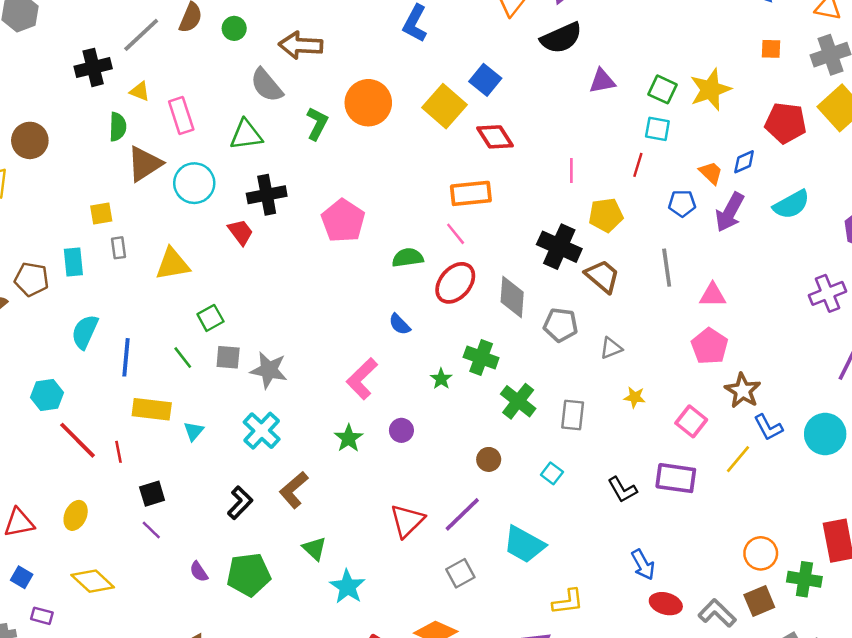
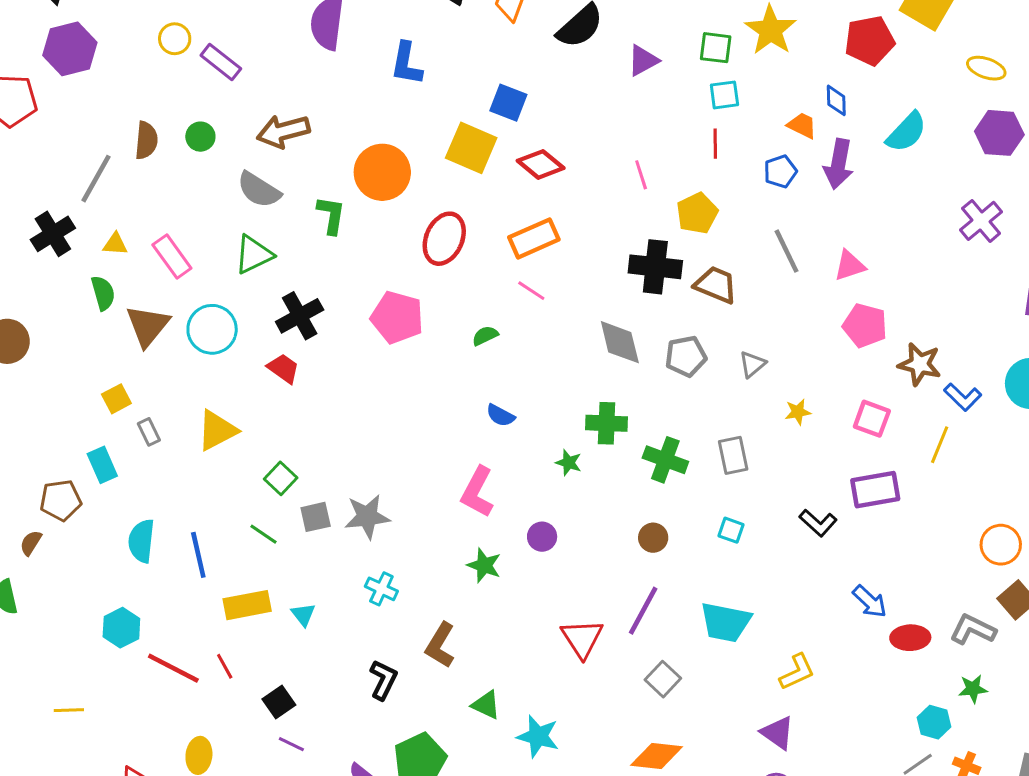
blue diamond: (744, 162) -> (836, 100), turned -50
green semicircle: (408, 258) -> (485, 336), size x0.7
red ellipse: (455, 283) -> (444, 239), moved
cyan cross: (262, 431) -> (381, 589), size x0.7

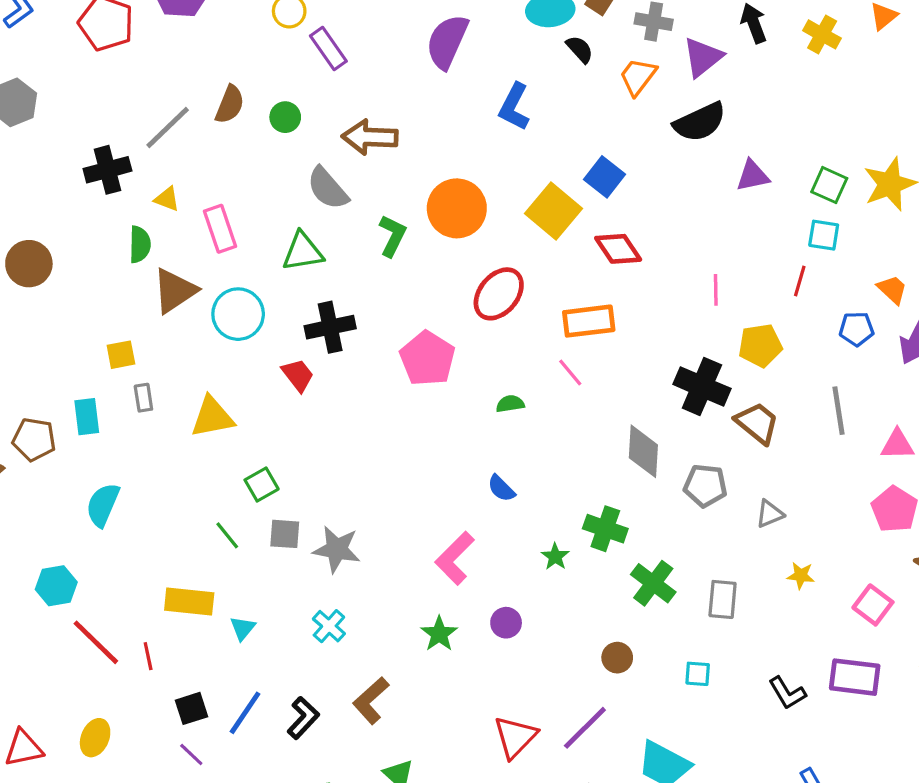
cyan square: (731, 530) -> (698, 674), turned -32
blue line: (198, 555) -> (245, 713), moved, turned 30

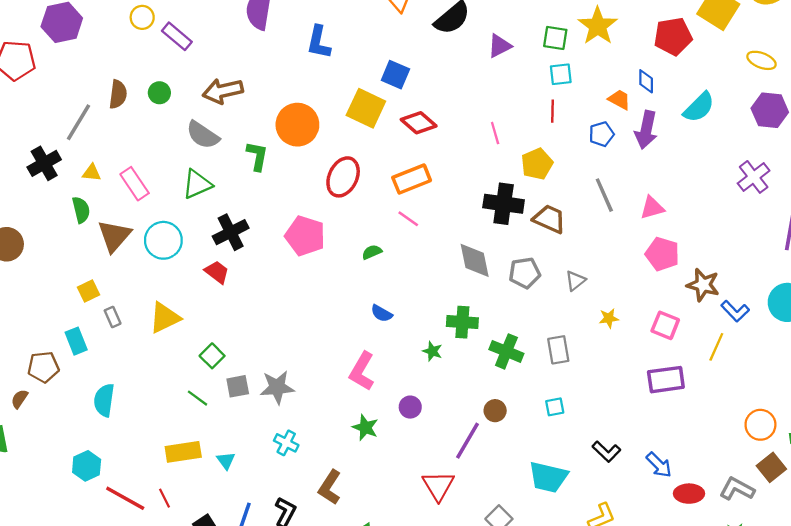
black L-shape: (787, 693) -> (606, 452), moved
purple line: (585, 728) -> (467, 441), moved

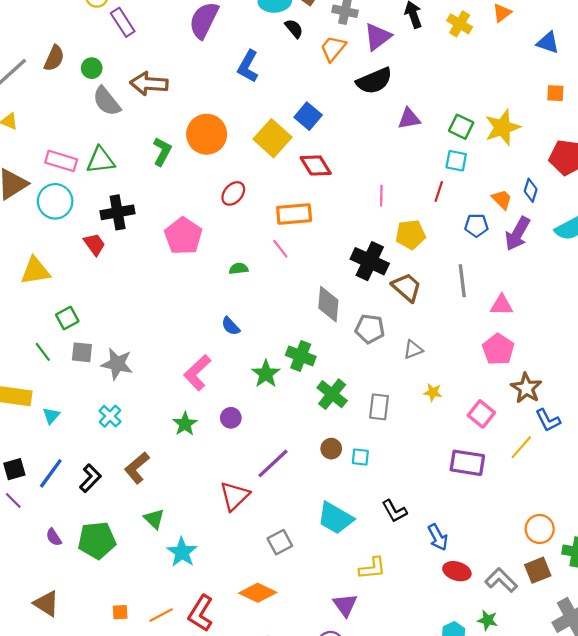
gray semicircle: (203, 135) -> (107, 101), moved
red ellipse: (343, 177) -> (233, 193), size x0.7
pink rectangle: (135, 184) -> (61, 161), moved, turned -56
green star: (432, 351) -> (266, 374), size x1.5
brown circle: (495, 411) -> (331, 449), moved

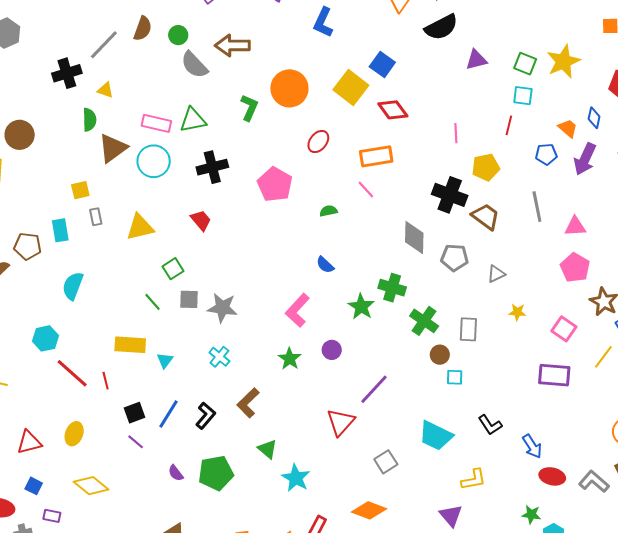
red trapezoid: (94, 244) -> (201, 220), moved
brown circle: (331, 449) -> (440, 355), moved
green star: (488, 620) -> (531, 515), moved

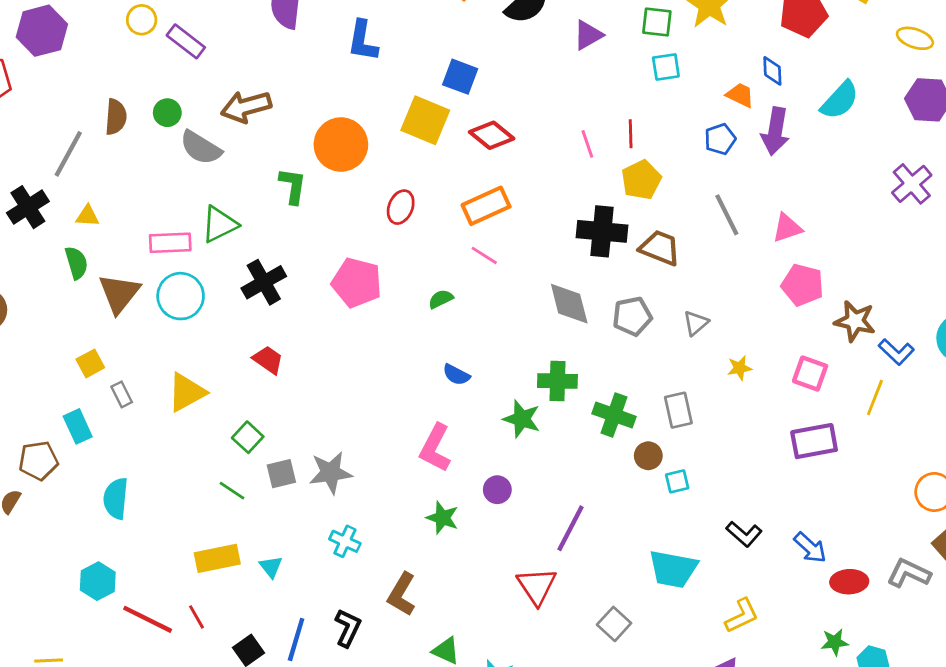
red line: (509, 125) -> (631, 134), moved

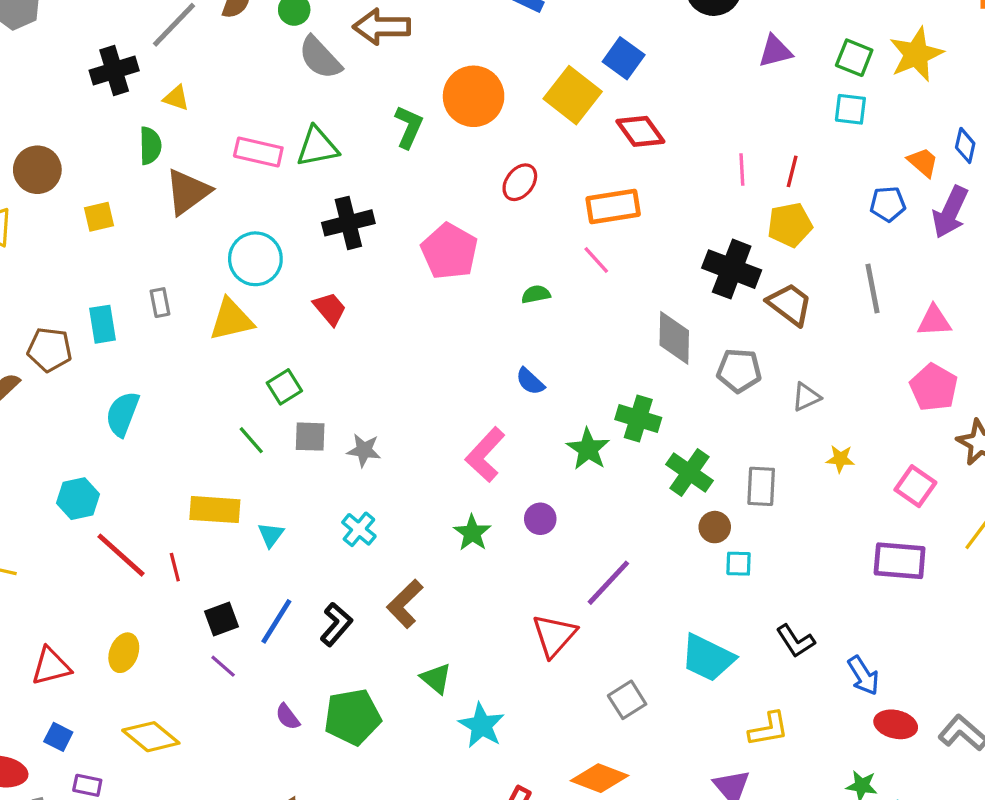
cyan circle: (181, 296) -> (255, 259), moved
yellow square: (90, 363) -> (99, 217), moved
gray star: (331, 473) -> (364, 450), size x0.7

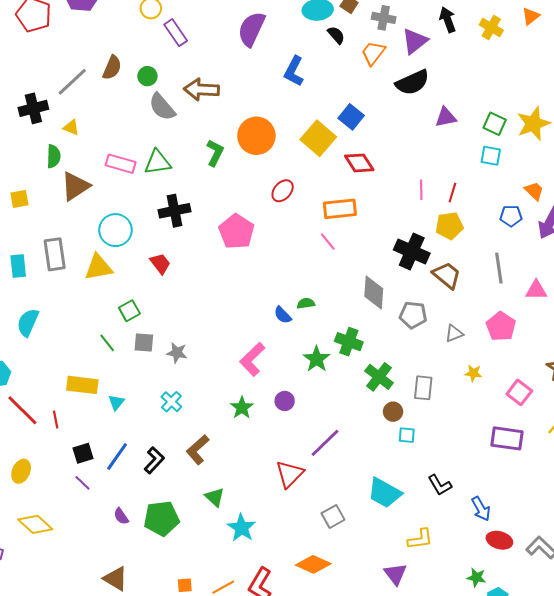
green semicircle: (536, 294) -> (306, 303), moved
gray rectangle: (160, 303) -> (55, 254), size x1.8
pink pentagon: (934, 387) -> (501, 326), moved

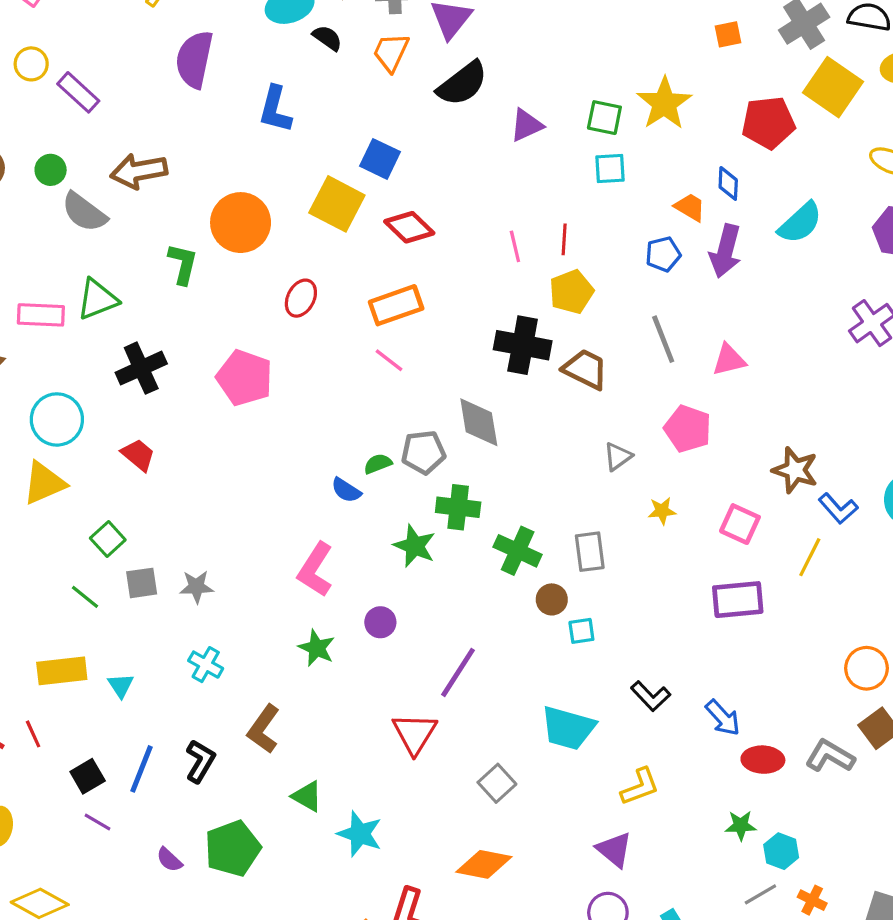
gray pentagon: (413, 315) -> (423, 452), moved

